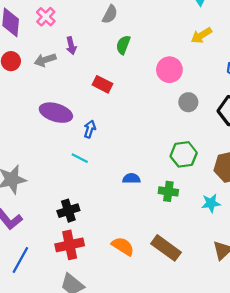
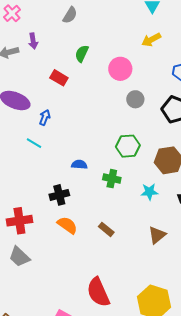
green semicircle: (123, 45) -> (82, 54), moved
black cross: (68, 211) -> (59, 195), moved
brown rectangle: (166, 248) -> (106, 229), size x0.6

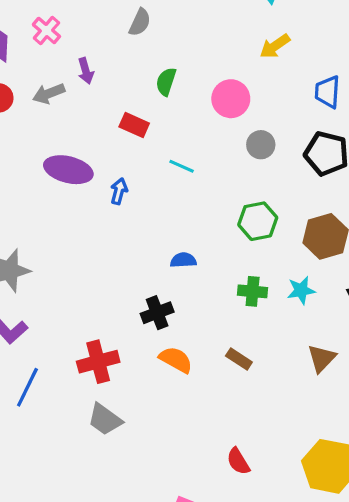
cyan line: (34, 143) -> (182, 166), moved
green cross: (112, 179) -> (253, 291), moved
red semicircle: (98, 292) -> (238, 461), size x0.6

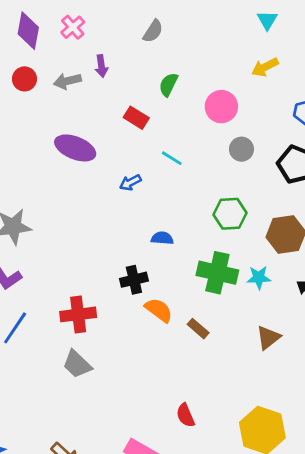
blue arrow: (119, 191) -> (130, 183), moved, turned -140
green cross: (253, 291) -> (217, 273), size x1.6
orange semicircle: (176, 360) -> (159, 310), moved

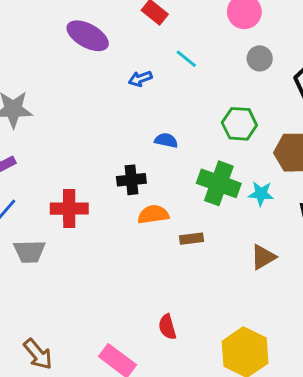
orange semicircle: (159, 310) -> (153, 214), turned -52
brown rectangle: (198, 329) -> (192, 239), turned -55
gray trapezoid: (77, 364) -> (29, 251), moved, turned -52

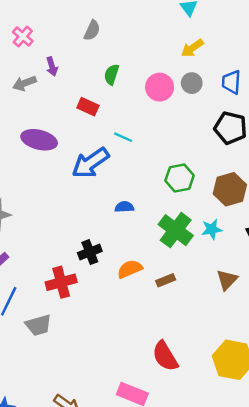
gray circle: (260, 58) -> (192, 83), moved
blue arrow: (140, 79) -> (90, 163), size x2.0
black cross: (131, 180) -> (90, 252), moved
green cross: (219, 183) -> (176, 230), turned 32
red semicircle: (167, 327) -> (165, 356), size x1.5

